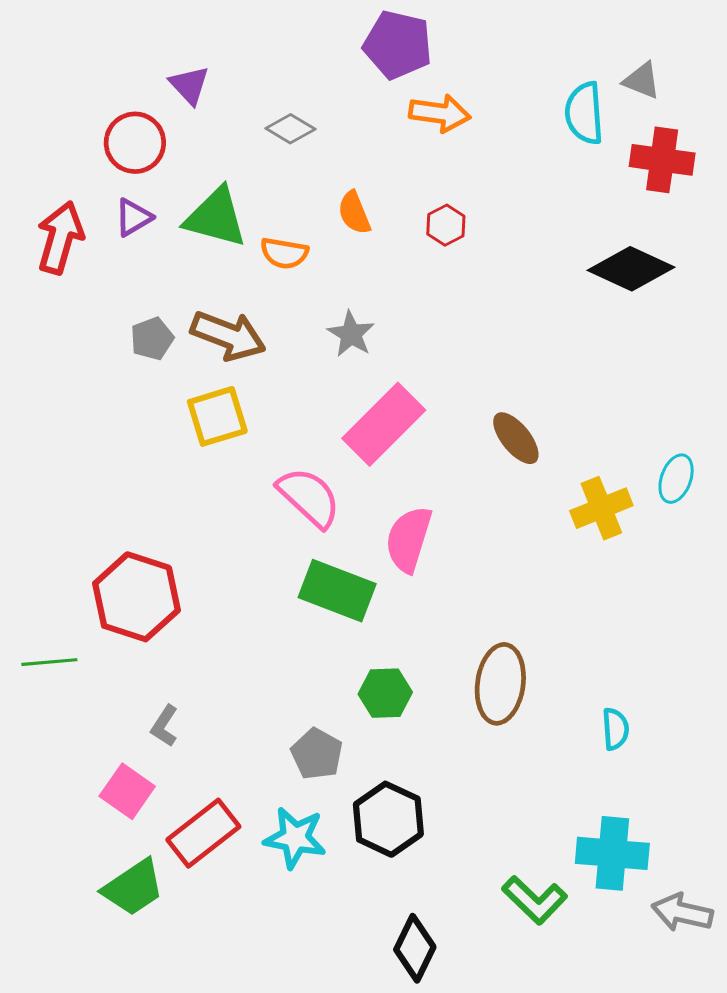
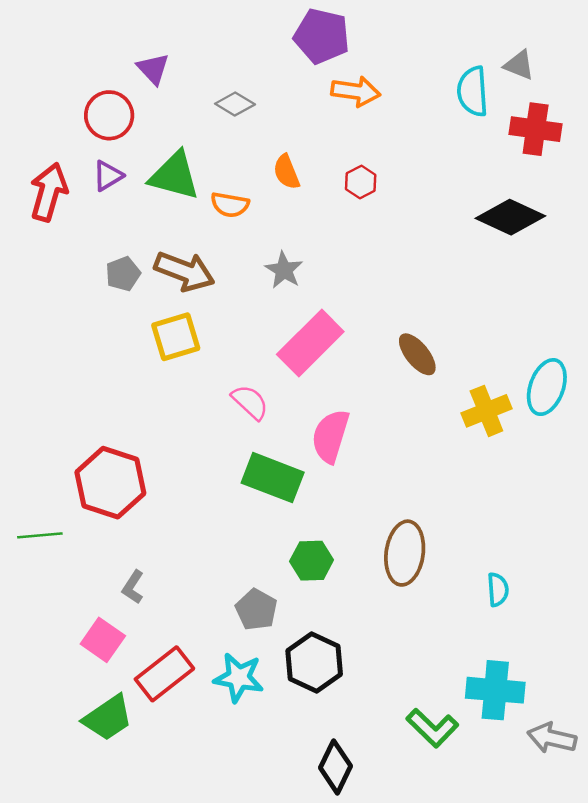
cyan ellipse: (676, 479) -> (547, 387), size x1.4
pink semicircle: (309, 497) -> (250, 402), size x0.7

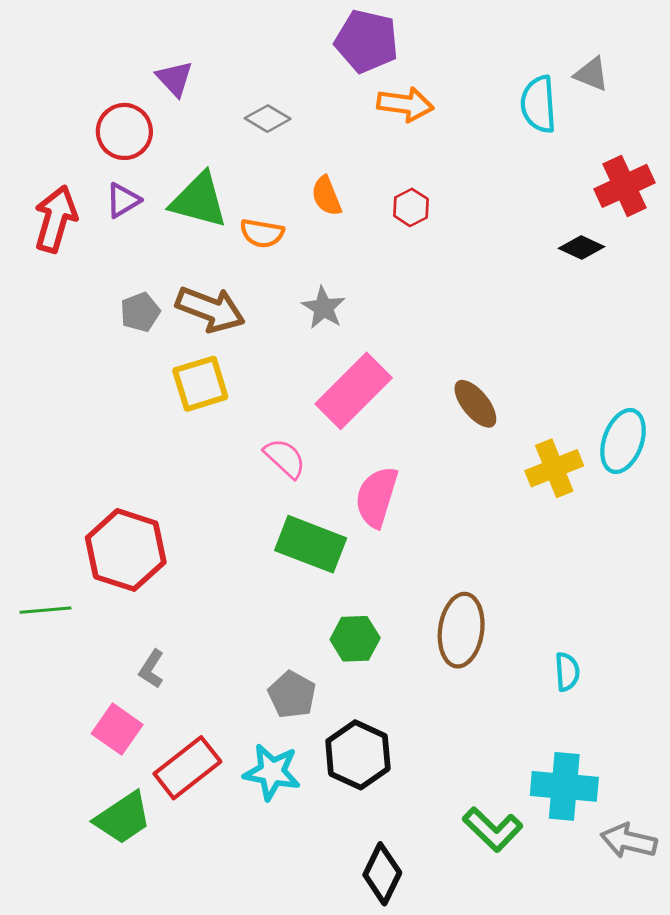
red cross: (536, 129) -> (624, 186), moved, turned -33
black diamond: (510, 217) -> (581, 248), size x0.6

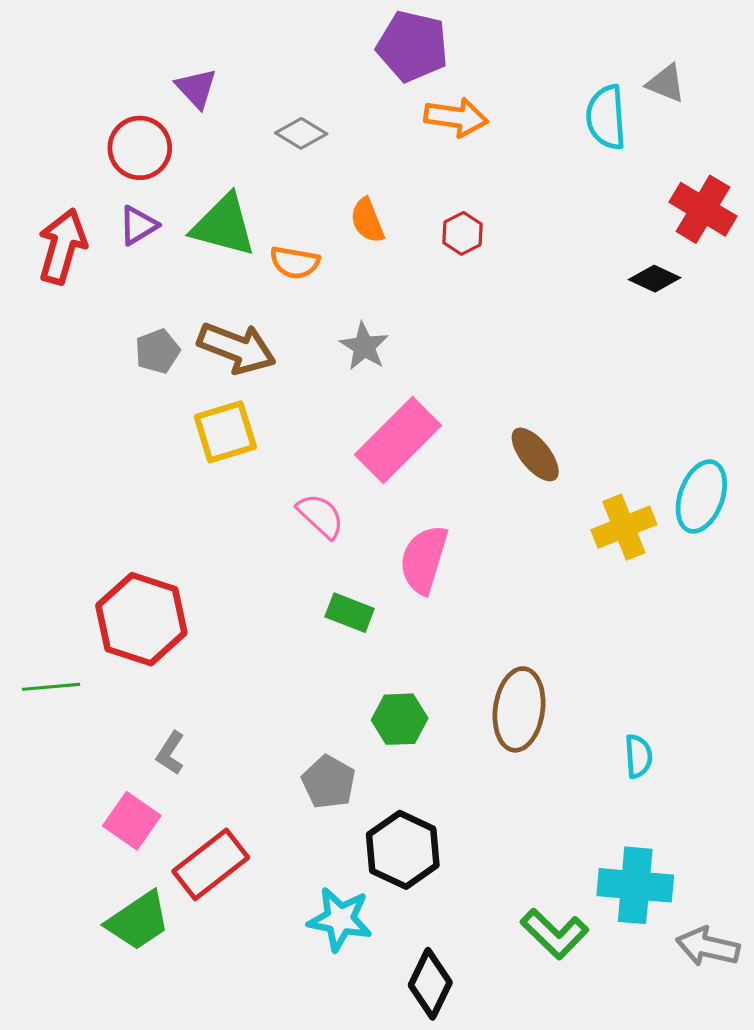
red cross: (624, 186) -> (703, 209), turned -34
green rectangle: (311, 544) -> (350, 613), size x0.6
cyan star: (272, 772) -> (340, 919), moved

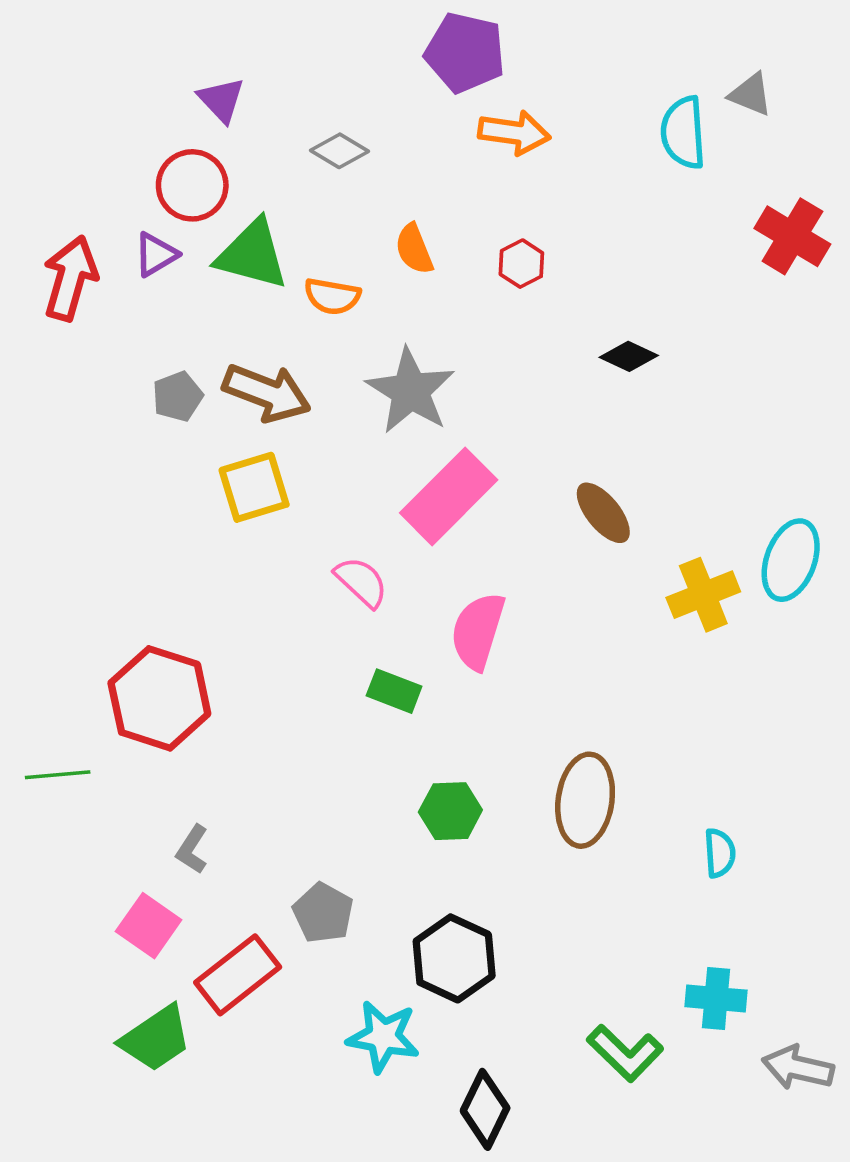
red circle: (140, 148) -> (192, 185), moved
black diamond: (655, 279) -> (629, 356), moved
gray star: (364, 346) -> (410, 391), size x1.6
gray pentagon: (329, 782) -> (323, 913), moved
cyan cross: (635, 885) -> (716, 998), size x0.7

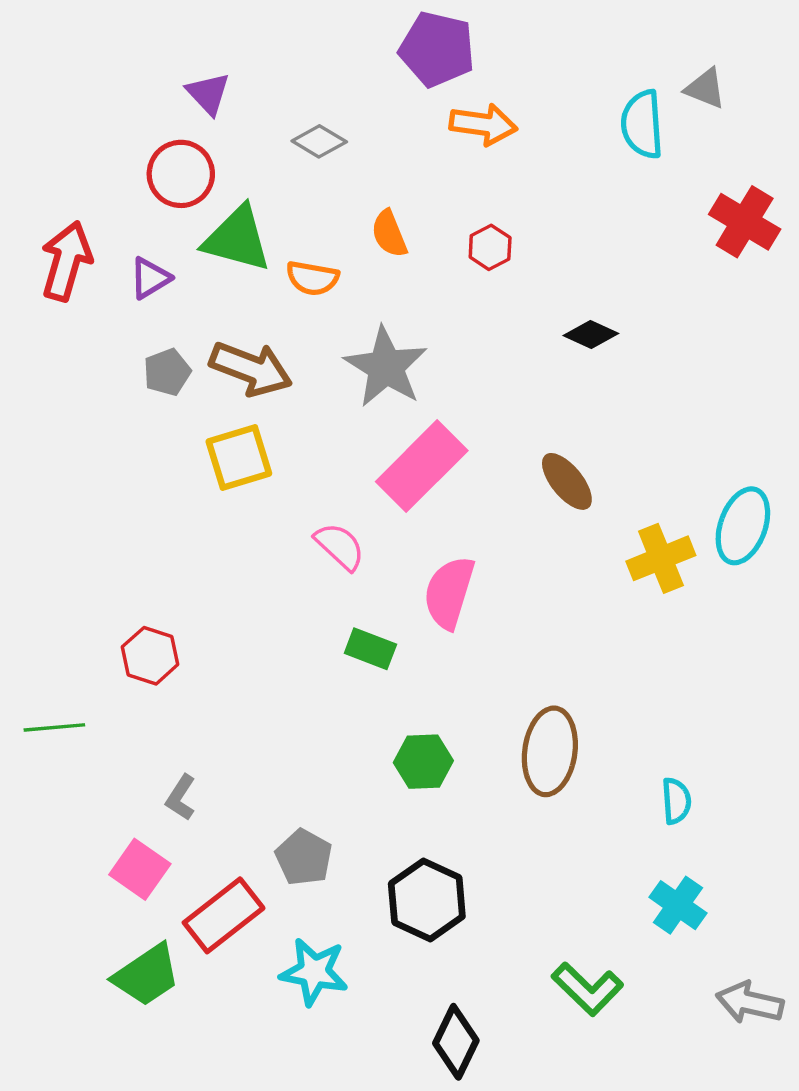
purple triangle: (156, 254) -> (150, 278), moved
red hexagon: (159, 698) -> (150, 656), size x0.6
cyan cross: (716, 998) -> (678, 905), moved, turned 30
cyan star: (383, 1037) -> (314, 972), moved

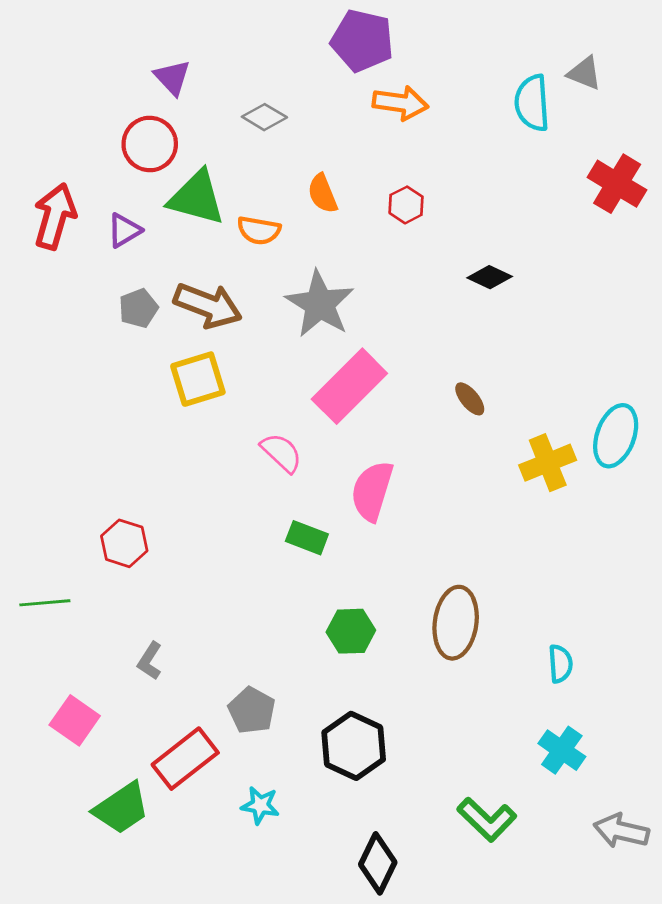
brown ellipse: (567, 481) -> (470, 399), size x0.7
pink square: (140, 869) -> (75, 720), moved
cyan star: (314, 972) -> (260, 805), size x0.7

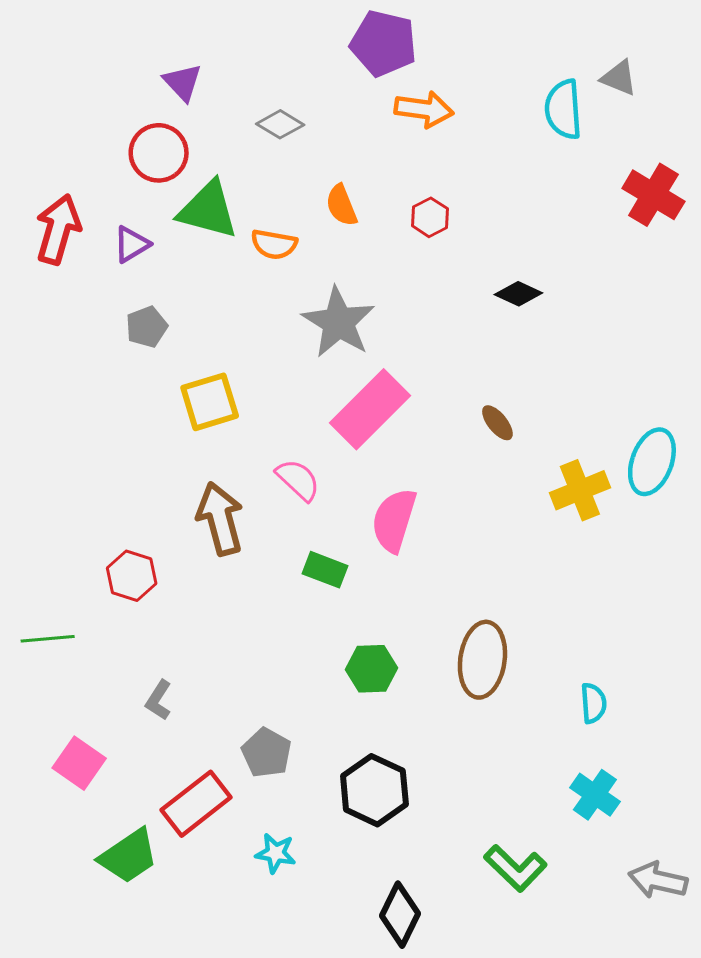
brown arrow: (208, 305) -> (220, 519), moved, turned -126

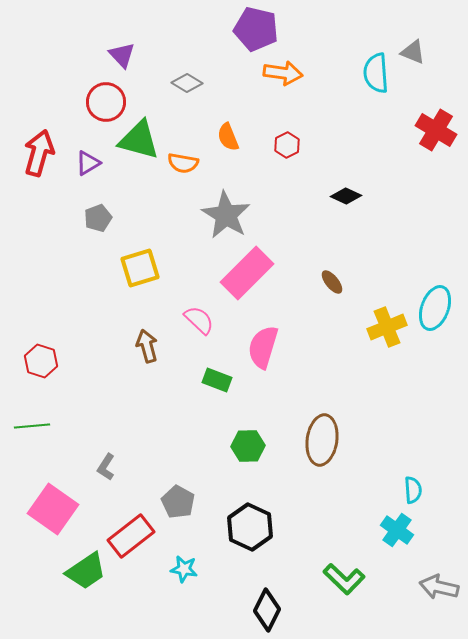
brown arrow: (220, 519) -> (147, 346), size x0.7
red hexagon: (132, 576) -> (41, 361), moved
cyan semicircle: (593, 703) -> (413, 490), moved
pink square: (79, 763) -> (53, 509), size x1.4

